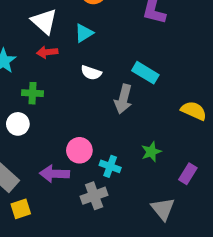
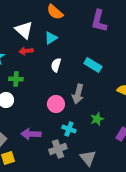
white semicircle: (91, 73) -> (56, 65), turned 88
gray arrow: (123, 99) -> (78, 94), moved
pink circle: (79, 150) -> (56, 104), moved
gray triangle: (163, 209) -> (88, 158), moved

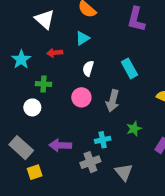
white triangle: (24, 30) -> (45, 19), moved
cyan rectangle: (93, 65) -> (129, 68), turned 30
pink circle: (56, 104) -> (81, 97), moved
cyan cross: (69, 129) -> (103, 140), turned -32

